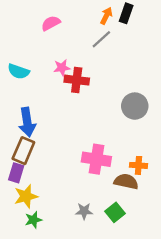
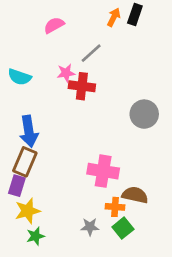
gray line: (101, 39) -> (91, 53), moved
orange cross: (138, 165) -> (115, 207), moved

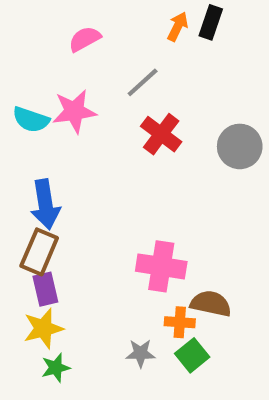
pink star: (66, 73) -> (74, 111), moved, size x1.5
red cross: (82, 86) -> (161, 134), moved, turned 30
gray circle: (144, 114) -> (240, 146), moved
purple rectangle: (17, 186) -> (45, 289), moved, turned -30

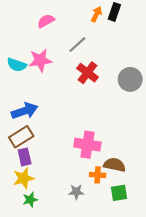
blue arrow: (45, 204) -> (25, 111), turned -100
brown rectangle: (39, 252) -> (21, 137), turned 35
green square: (192, 355) -> (119, 193), moved, turned 30

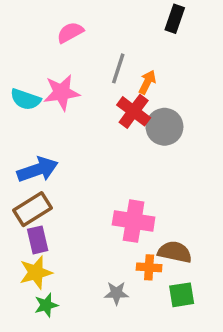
orange arrow: (96, 14) -> (147, 82), moved
gray line: (77, 45) -> (118, 68), turned -30
gray circle: (130, 79) -> (164, 127), moved

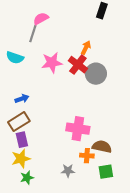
gray line: (118, 68) -> (33, 34), moved
pink star: (62, 92) -> (52, 63), moved
blue arrow: (38, 170) -> (22, 99), size x0.6

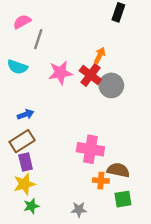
pink semicircle: (41, 19) -> (22, 22), moved
gray star: (68, 171) -> (79, 210), moved

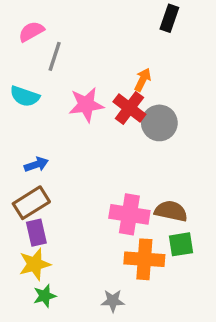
brown semicircle: (118, 170) -> (171, 211), moved
orange cross: (101, 181) -> (144, 259), size x1.6
green square: (123, 199) -> (181, 244), moved

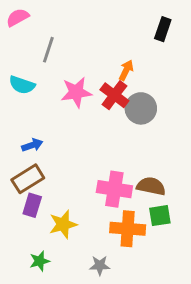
black rectangle: (169, 18) -> (163, 29), moved
pink semicircle: (31, 32) -> (18, 17), moved
purple rectangle: (36, 233) -> (32, 205), turned 30
yellow star: (35, 264) -> (63, 224), moved

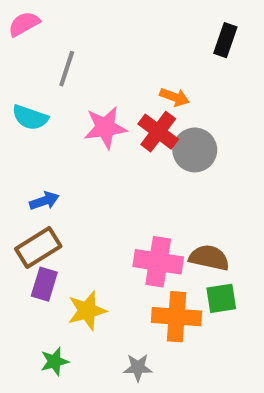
orange arrow: (126, 70) -> (174, 97), turned 84

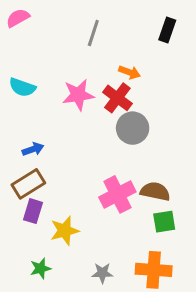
gray line: (67, 69) -> (93, 33), moved
gray circle: (195, 150) -> (133, 128), moved
pink cross: (158, 262) -> (117, 194), turned -36
orange cross: (177, 317) -> (154, 270), moved

